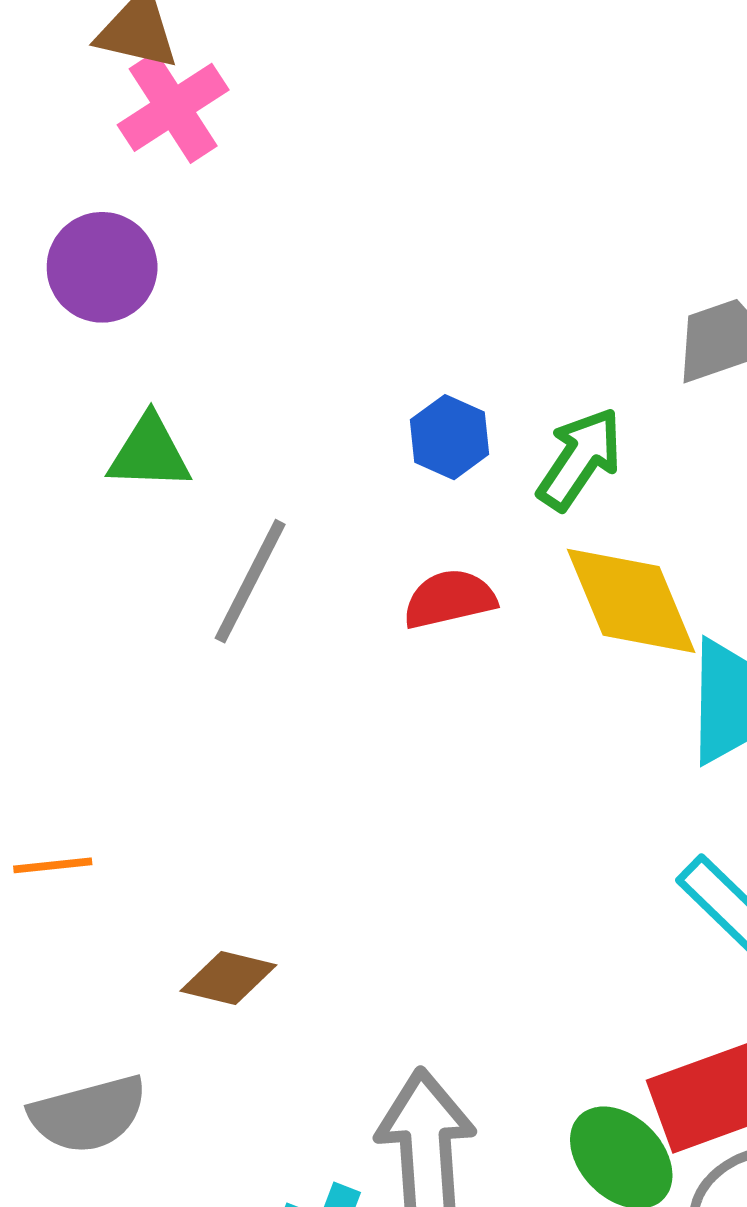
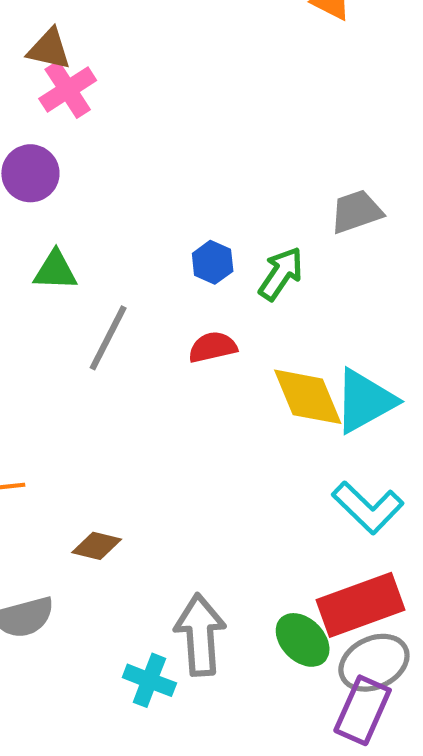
yellow diamond: (631, 601) -> (308, 397), moved

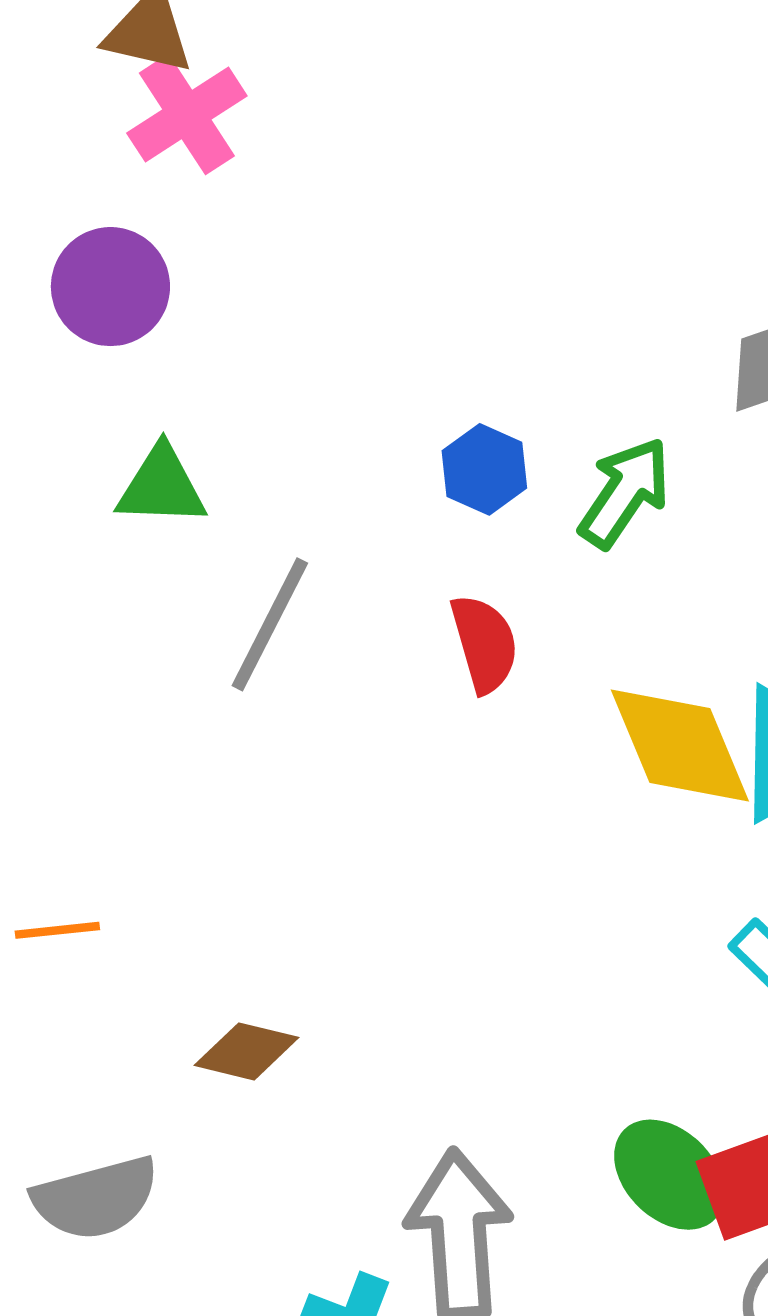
red semicircle: (213, 347) -> (484, 644), turned 87
green ellipse: (303, 640) -> (669, 1175), moved

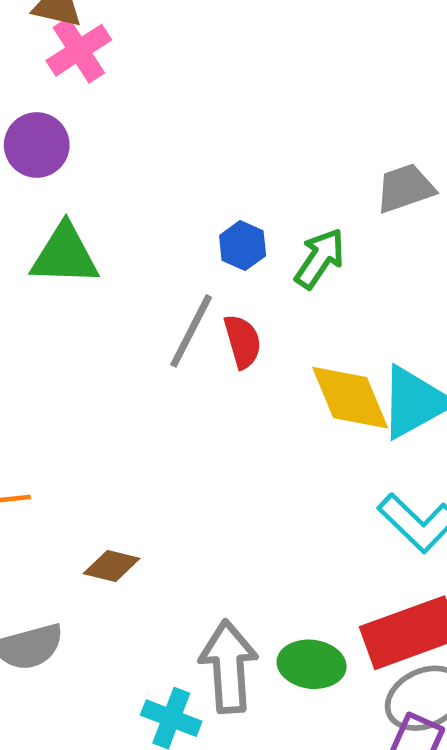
green triangle: (161, 486) -> (65, 255), size x1.4
gray line: (270, 624) -> (191, 331), moved
green ellipse: (669, 1175) -> (312, 664), moved, turned -38

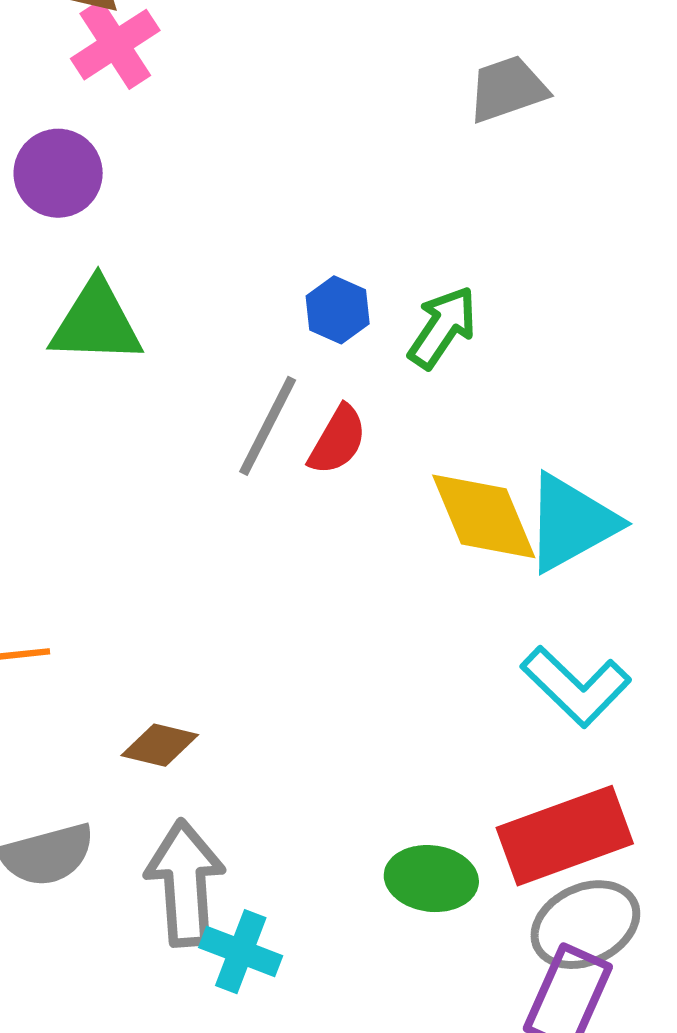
gray trapezoid: (405, 188) -> (508, 89), moved
red semicircle: (243, 341) -> (338, 440), turned 46
gray arrow: (229, 667) -> (185, 883), moved

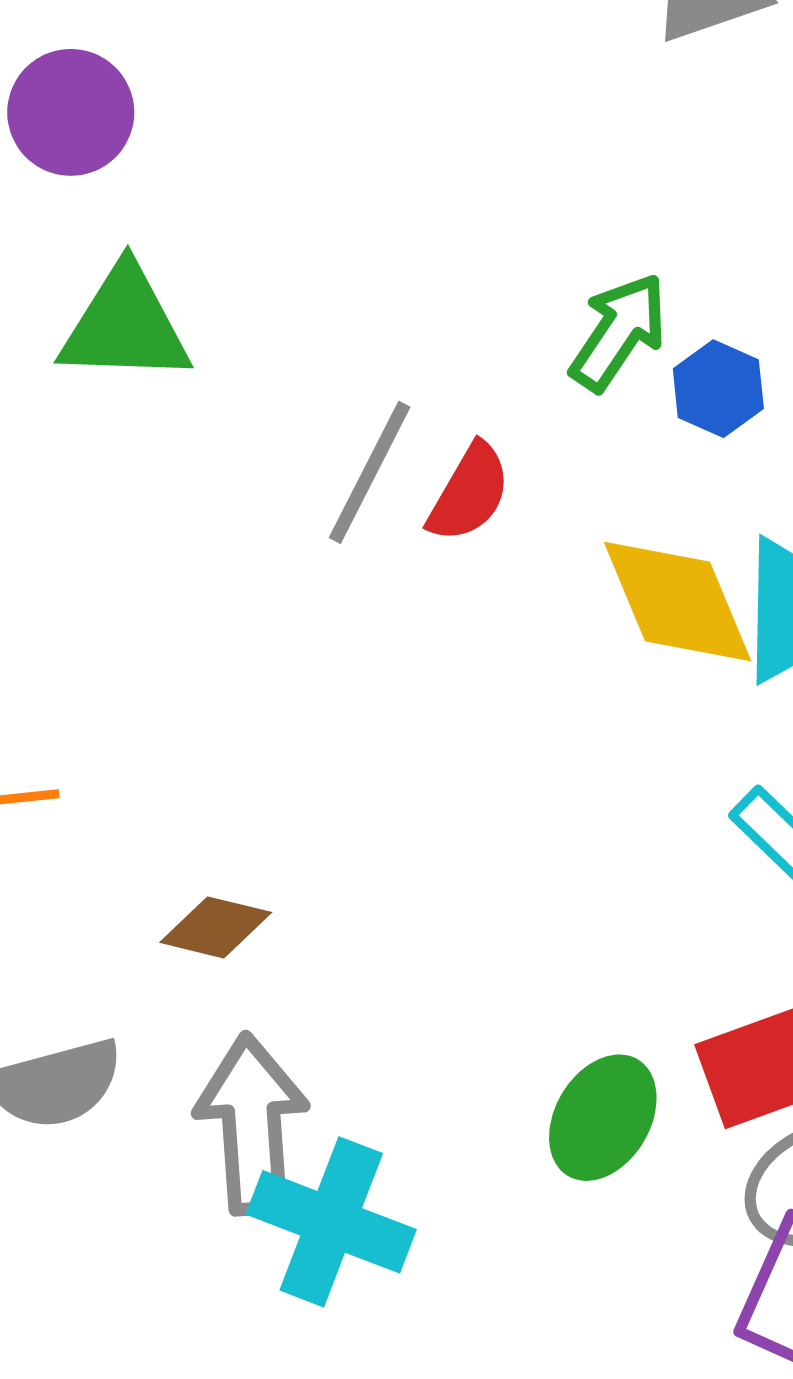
blue hexagon: (338, 310) -> (718, 389), moved
green ellipse: (431, 879) -> (603, 1118), turned -66
cyan cross: (241, 952) -> (331, 1222), size x1.4

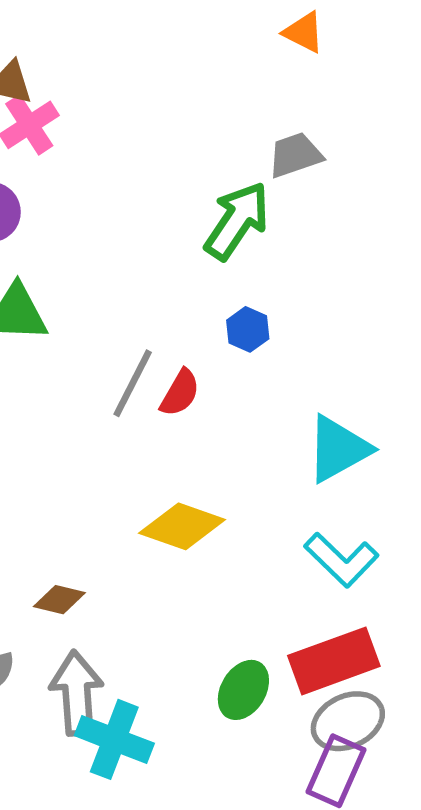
green arrow: (619, 332) -> (237, 221), moved, size x1.4
blue hexagon: (718, 389) -> (248, 329), moved
yellow diamond: (678, 601) -> (182, 526), moved, turned -48

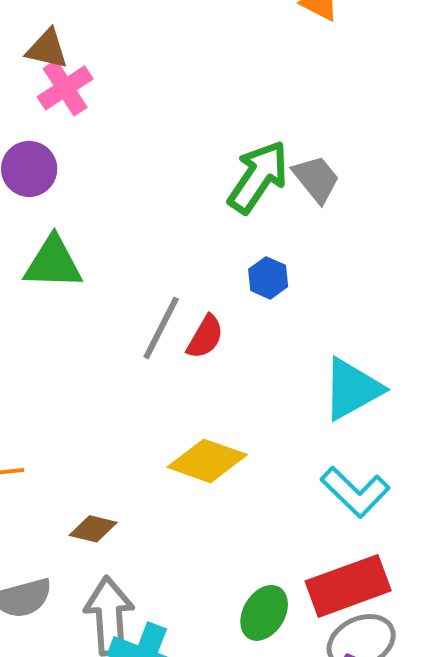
gray trapezoid: (295, 155) -> (316, 179), moved, turned 70

